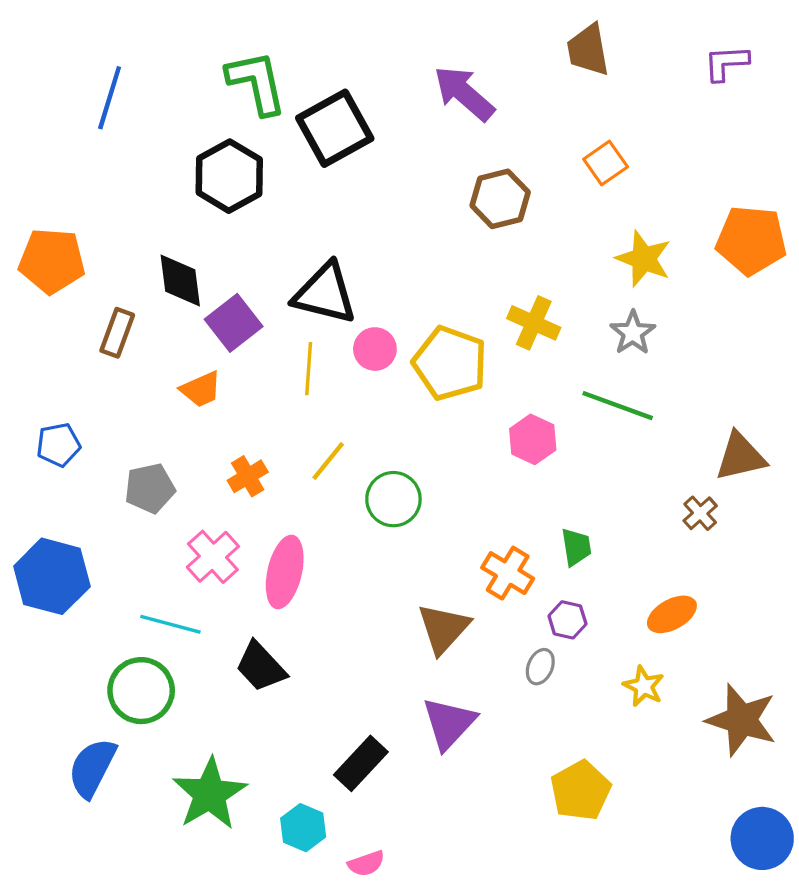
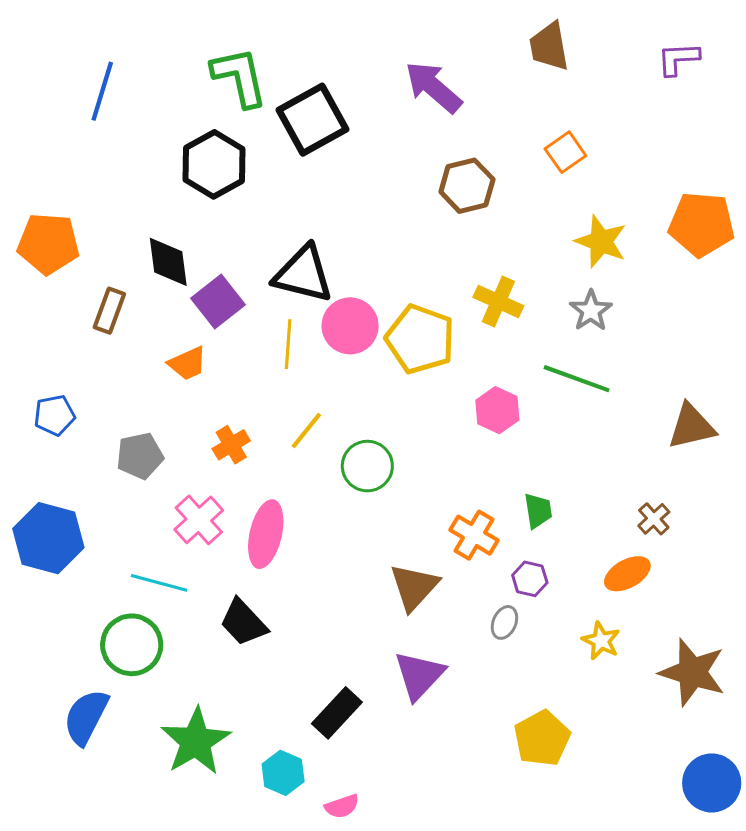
pink circle: (375, 349) -> (350, 326), size x1.4
brown cross: (700, 513) -> (654, 519), moved

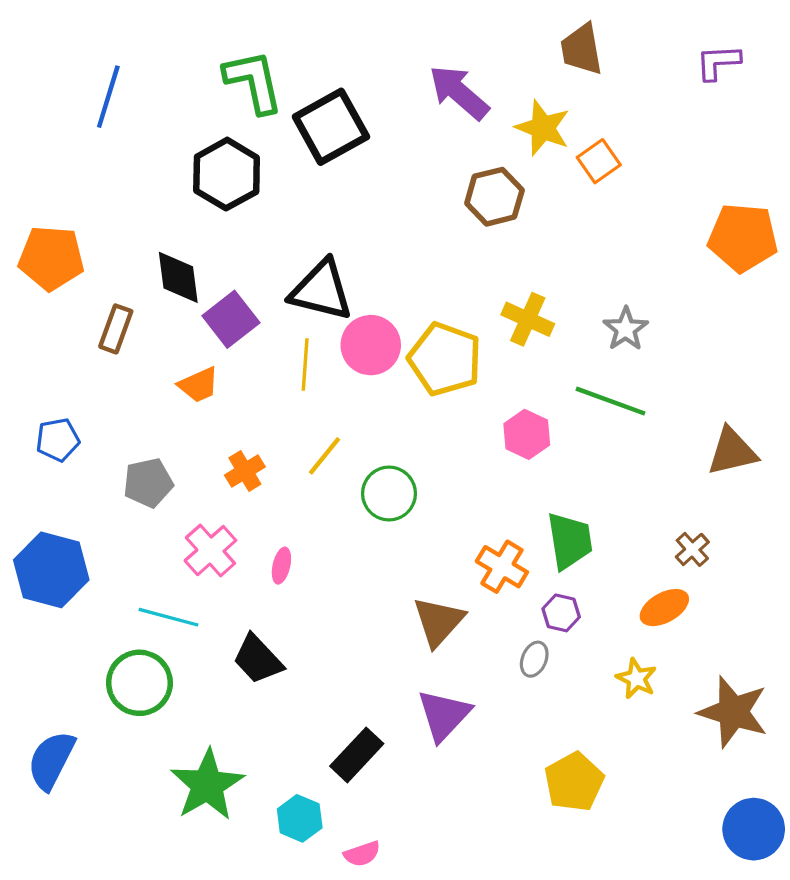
yellow star: (601, 242) -> (543, 128), moved
green trapezoid: (538, 511) -> (570, 541), size x1.5
pink ellipse: (266, 534) -> (281, 566), size x0.5
blue semicircle: (86, 717) -> (51, 760), moved

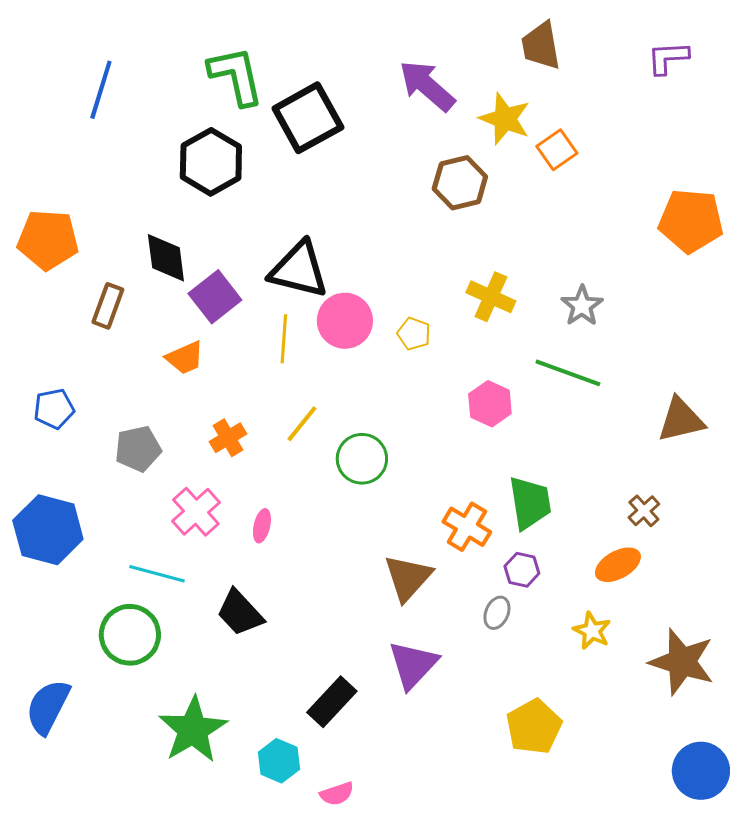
yellow pentagon: (445, 359) -> (414, 334), size x0.5

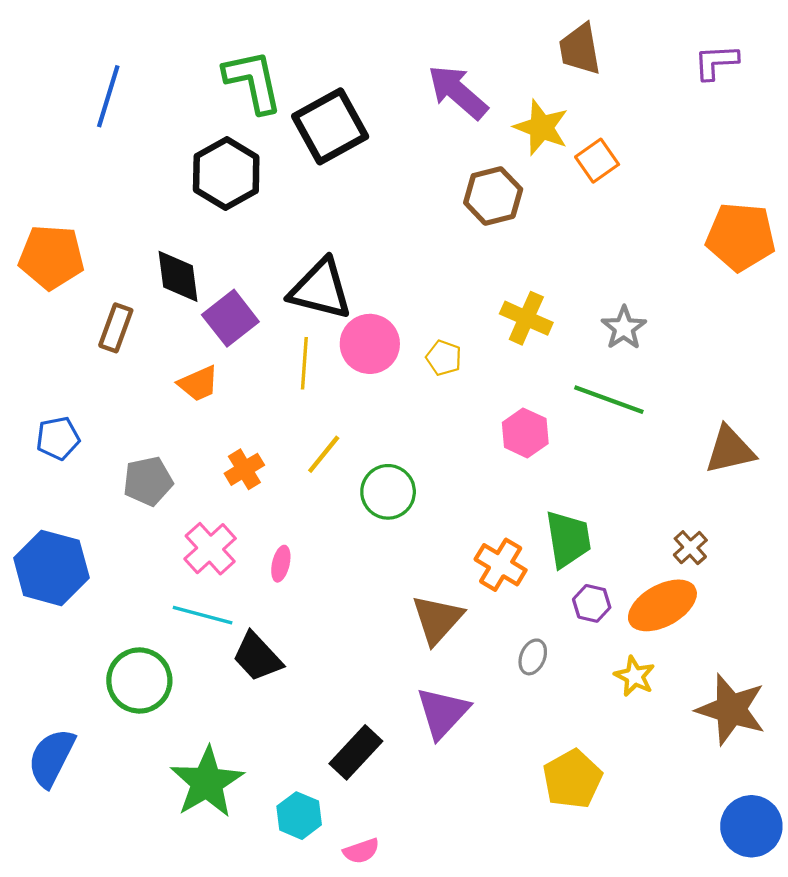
orange ellipse: (618, 565) -> (662, 605), size x1.4
purple hexagon: (522, 570) -> (592, 603), moved
cyan line: (157, 574) -> (203, 615), moved

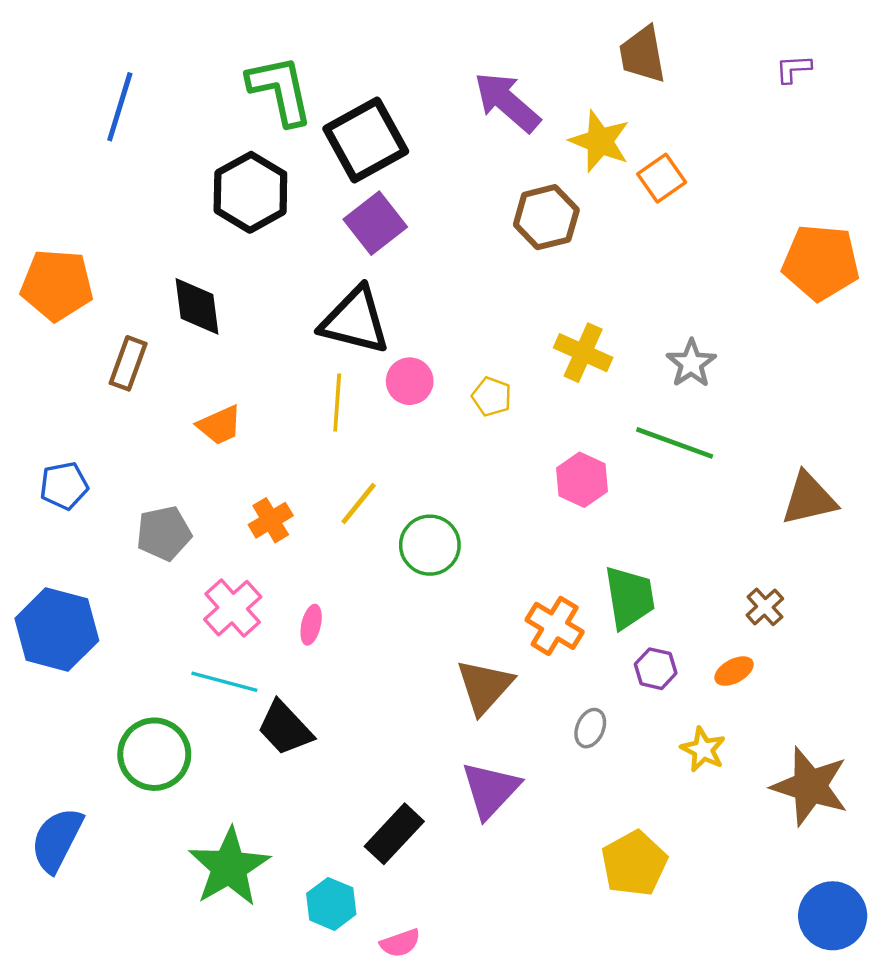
purple L-shape: (716, 62) -> (793, 69), size x0.7
purple square: (230, 318) -> (375, 223), moved
pink circle: (370, 344) -> (410, 381), size x0.7
orange ellipse: (662, 605) -> (734, 671), size x0.5

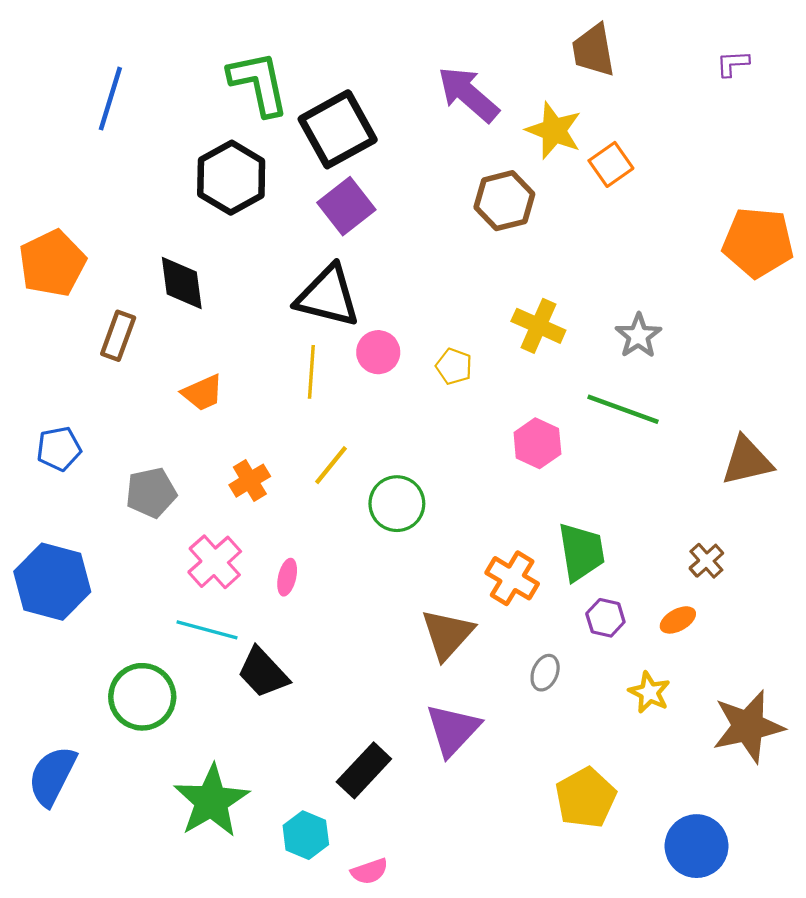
orange pentagon: (57, 285) -> (52, 263), turned -30
brown star: (810, 786) -> (748, 726), turned -30
blue circle: (833, 916) -> (697, 846), moved

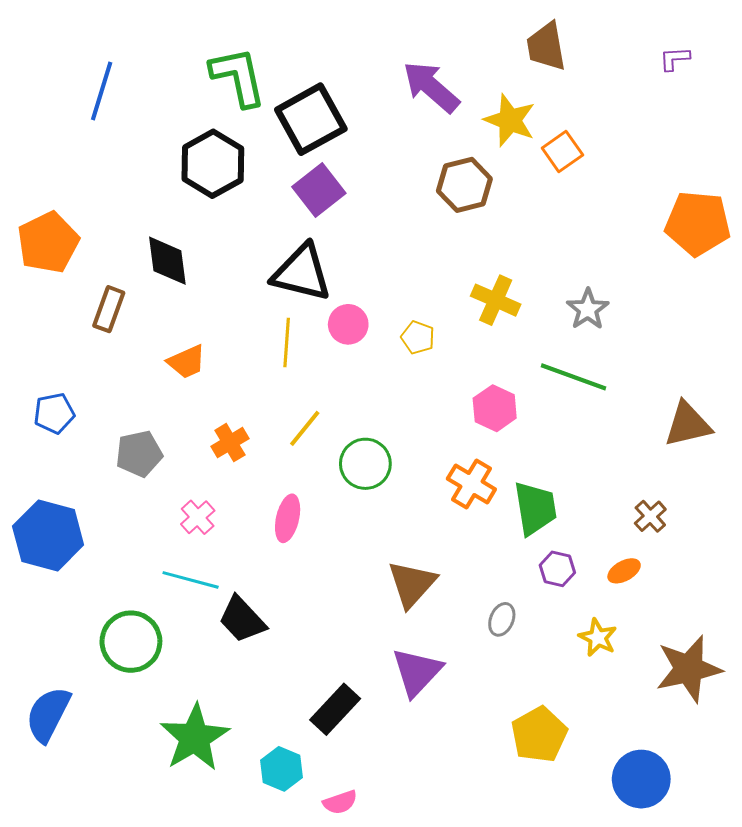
pink cross: (215, 562) -> (198, 517), size x0.7
pink ellipse: (287, 577) -> (288, 518), moved, size x1.4
orange cross: (512, 578) -> (471, 484), moved

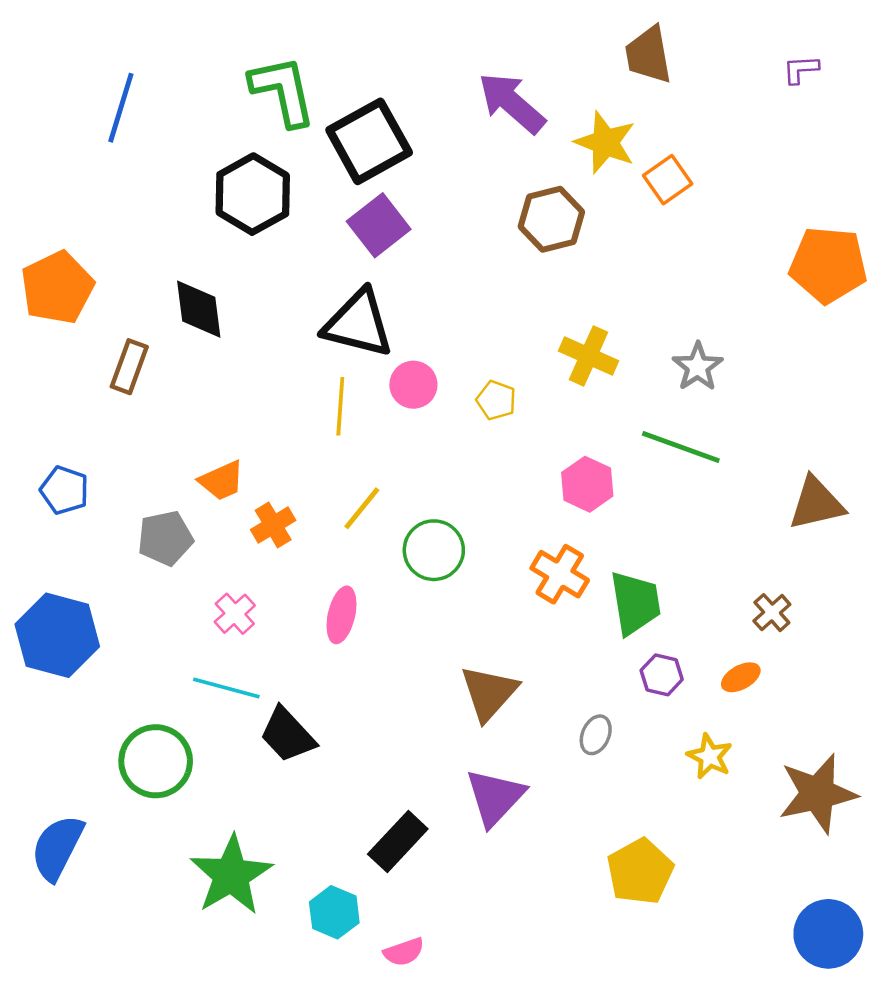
orange trapezoid: (187, 362) -> (222, 481), moved
blue pentagon: (54, 413) -> (64, 490), turned 30
blue circle: (641, 779) -> (828, 934), moved

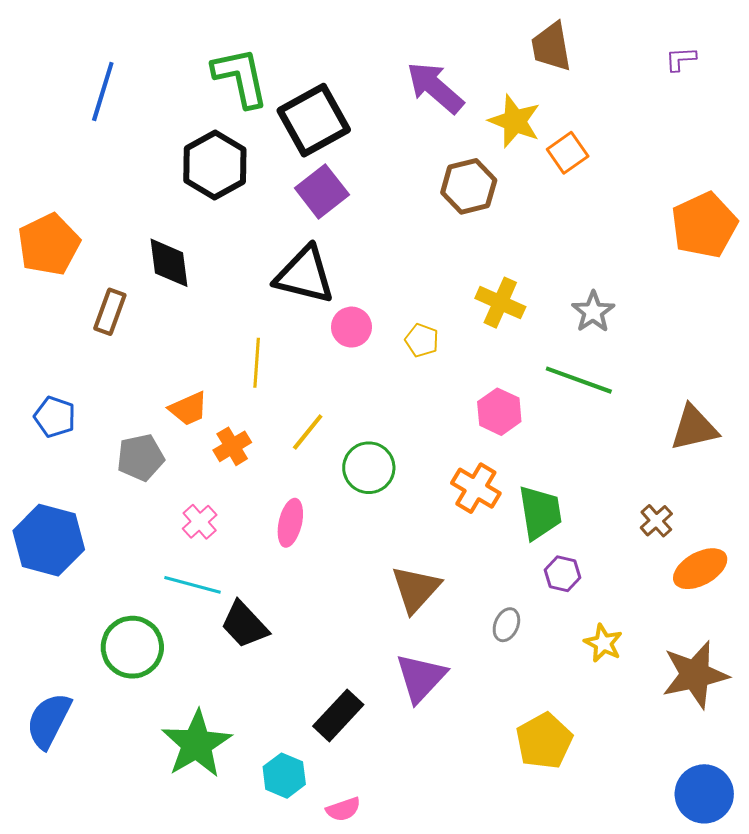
orange pentagon: (828, 265) -> (704, 225), turned -30
yellow line: (340, 406) -> (257, 363), moved
orange ellipse: (741, 677) -> (700, 569), moved, size x1.6

